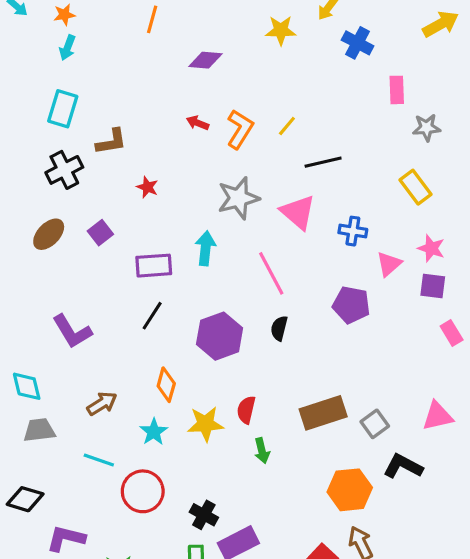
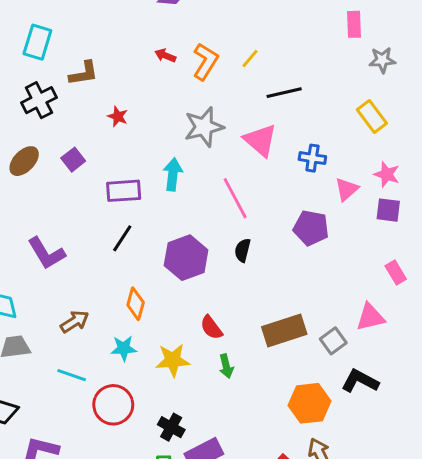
pink rectangle: (452, 333) -> (396, 273), moved
red semicircle: (246, 410) -> (211, 328), turned -50
pink triangle: (438, 416) -> (370, 317), moved
yellow star: (205, 424) -> (173, 360), moved
cyan star: (154, 432) -> (124, 348), turned 30

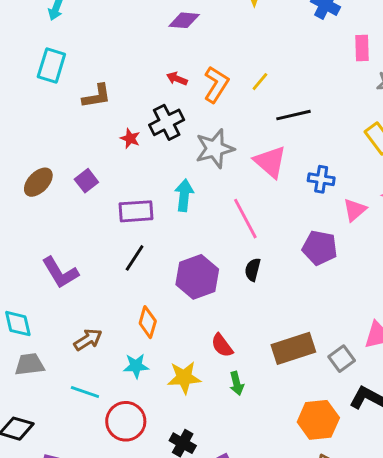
black cross: (39, 100) -> (167, 122), moved

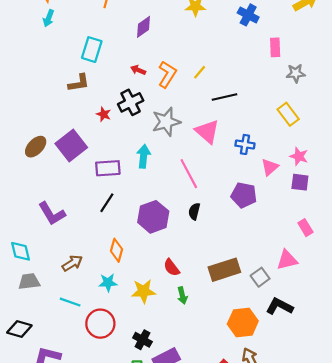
purple diamond: (184, 20) -> (144, 27), turned -40
cyan rectangle: (51, 66) -> (92, 50), moved
purple square: (86, 181) -> (71, 146), size x1.8

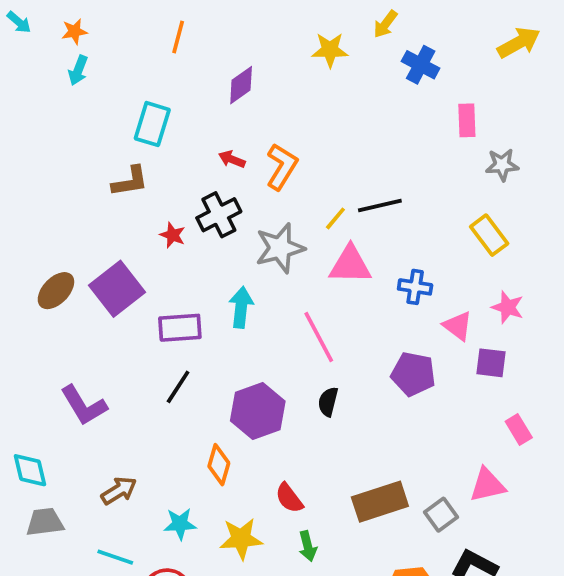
yellow line: (200, 72) -> (335, 218), moved
pink triangle: (207, 132) -> (350, 265), turned -40
pink triangle: (270, 167) -> (458, 326), turned -42
purple square: (300, 182) -> (491, 363), moved
orange diamond: (117, 250) -> (219, 465), moved

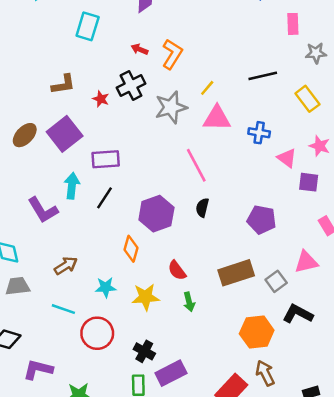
brown L-shape: (130, 181) -> (63, 84), moved
black line: (380, 205) -> (263, 76), moved
cyan arrow: (241, 307) -> (72, 186), moved
purple pentagon: (413, 374) -> (262, 220), moved

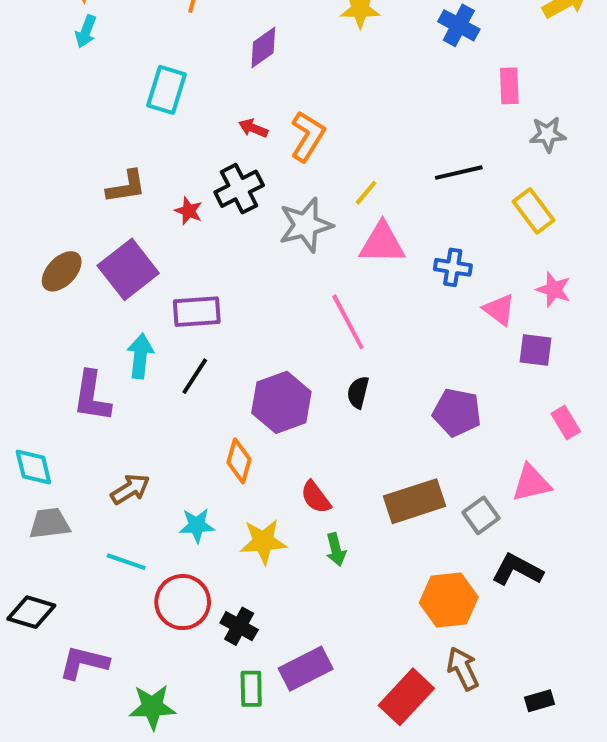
purple L-shape: (43, 210) -> (92, 396), turned 40
black cross: (144, 351) -> (239, 626), moved

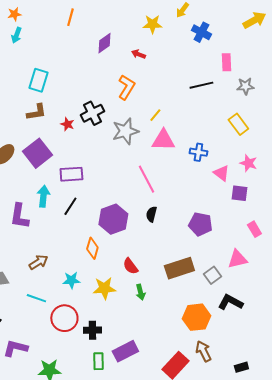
cyan rectangle: (166, 90) -> (38, 80), moved
red arrow: (253, 128) -> (138, 54), moved
black line: (459, 173) -> (201, 85), moved
black cross: (239, 626) -> (92, 330), turned -30

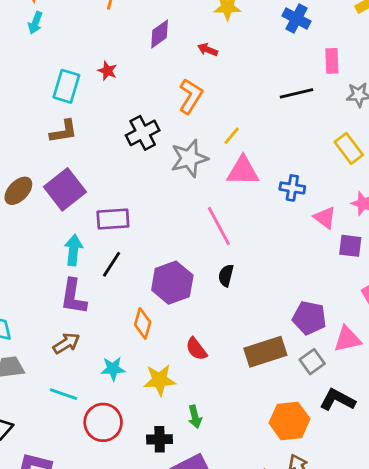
red star: (67, 124) -> (107, 71), moved
purple L-shape: (19, 216) -> (73, 297), moved
purple pentagon: (200, 224) -> (309, 318), moved
green arrow: (140, 292) -> (195, 417), moved
black cross: (92, 330) -> (160, 439), moved

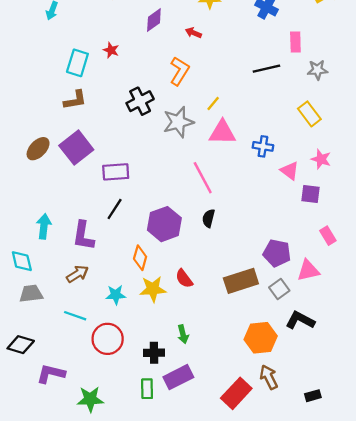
cyan arrow: (73, 250) -> (44, 226), moved
yellow star: (160, 380) -> (153, 289), moved

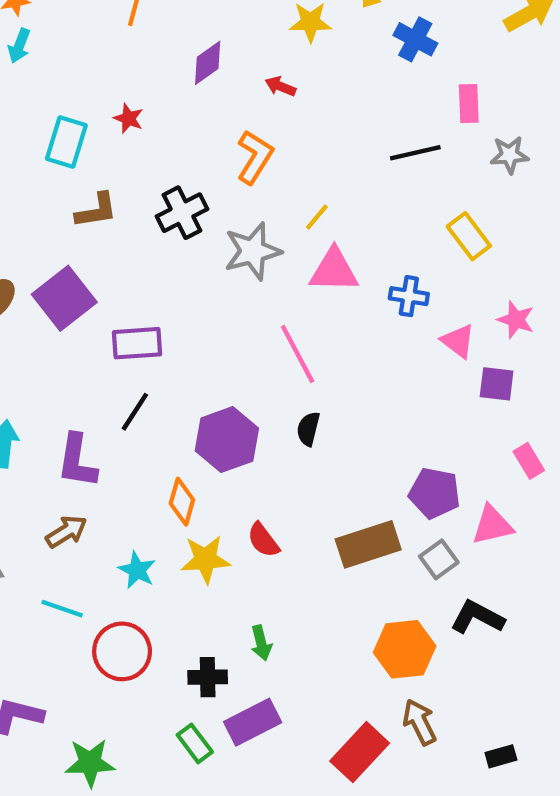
brown L-shape: (75, 100) -> (96, 211), moved
yellow rectangle: (309, 114) -> (469, 236), moved
cyan star: (116, 295) -> (137, 570), turned 30
green rectangle: (147, 389) -> (195, 743), turned -36

